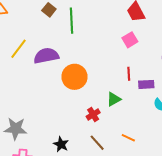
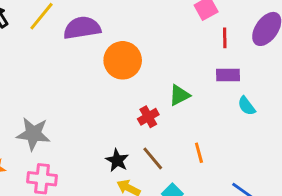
red line: (129, 74) -> (225, 38), moved
orange line: (128, 138) -> (199, 153), turned 48
black star: (61, 144) -> (117, 160), moved

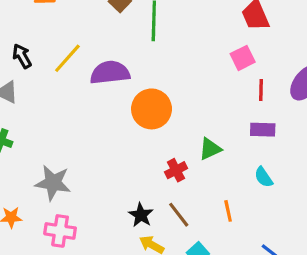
cyan semicircle: (247, 106) -> (264, 177), moved

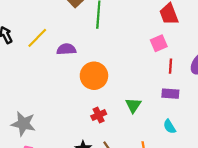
purple semicircle: (110, 73) -> (66, 49), size x0.7
green triangle: (210, 149) -> (133, 105), turned -35
red cross: (176, 170) -> (99, 115), moved

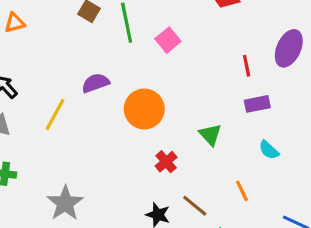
yellow line: (37, 38) -> (55, 114), moved
pink square: (159, 43) -> (168, 40), moved
gray star: (23, 124) -> (65, 203), turned -30

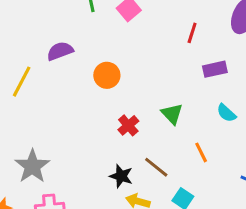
red line: (247, 66) -> (192, 33), moved, turned 30
orange circle: (144, 109) -> (107, 75), size x0.7
green triangle: (210, 135) -> (172, 114), moved

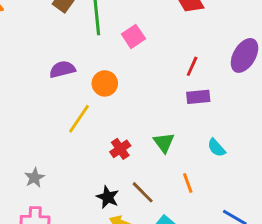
purple rectangle: (215, 69) -> (198, 97), moved
orange circle: (107, 75) -> (105, 83), moved
yellow line: (22, 82) -> (79, 119), moved
gray star: (32, 166) -> (35, 178), moved, size x0.6

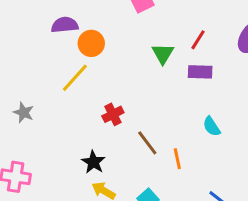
orange circle: (105, 83) -> (91, 43), moved
green triangle: (164, 142) -> (163, 54), moved
gray star: (35, 178) -> (24, 112), moved, turned -30
brown line: (143, 192) -> (147, 143), moved

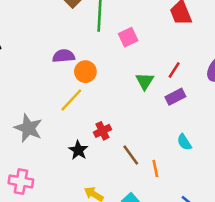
purple rectangle: (200, 72) -> (175, 97), turned -30
gray star: (24, 112) -> (28, 128), size x1.6
black star: (93, 162) -> (78, 150), moved

